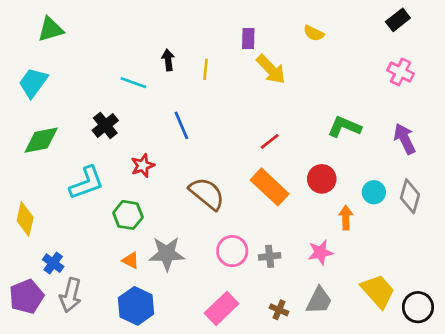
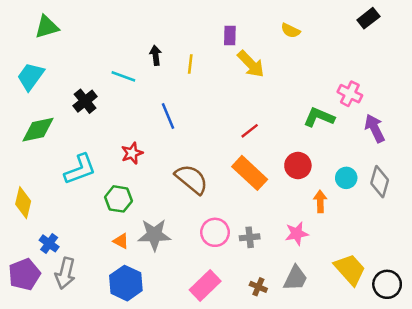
pink cross: (401, 72) -> (350, 94), moved
black cross: (105, 125) -> (85, 101), moved

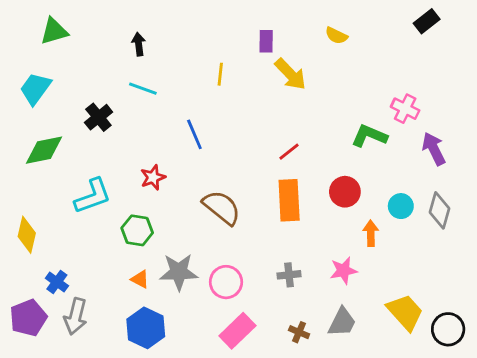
black arrow: (156, 55) -> (139, 44), moved
orange rectangle: (250, 173) -> (289, 200), turned 44
pink circle: (215, 232) -> (226, 282), moved

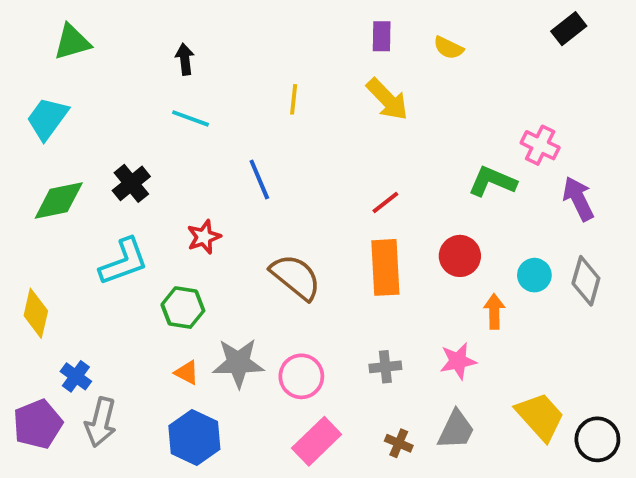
purple rectangle: (266, 41) -> (382, 36), moved
black cross: (98, 117) -> (131, 183), moved

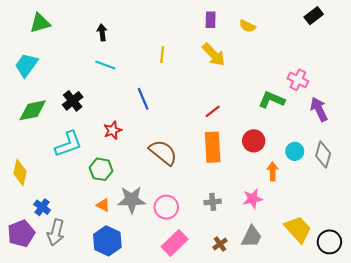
brown cross: (399, 443) -> (220, 244), turned 32

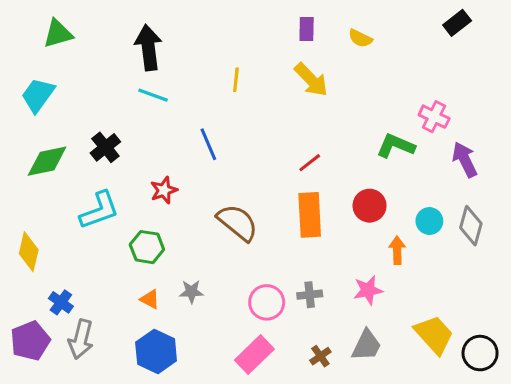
black arrow: (102, 32) -> (148, 48), size x1.8
gray star: (132, 200) -> (191, 292), size x0.6
pink circle: (166, 207) -> (267, 302), moved

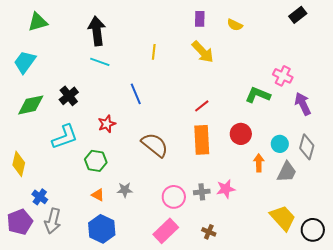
pink star: (368, 290) -> (226, 189), moved
gray trapezoid: (366, 345) -> (287, 172), moved
brown cross: (320, 356) -> (209, 232), turned -32

